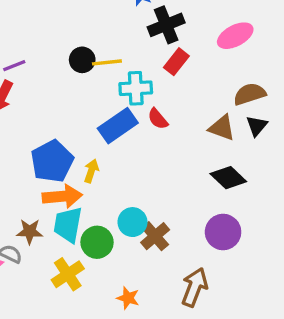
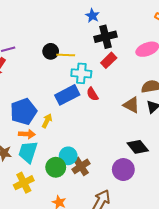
black diamond: (228, 178) -> (138, 147), moved
orange arrow: (62, 196) -> (27, 134), size x0.7
green circle: (97, 242) -> (56, 167), moved

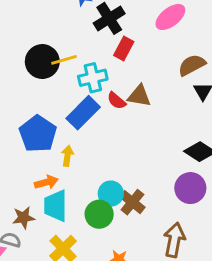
black circle: (51, 51) -> (42, 62), size x1.5
brown triangle: (131, 105) -> (139, 96), moved
blue pentagon: (24, 112) -> (38, 134), moved

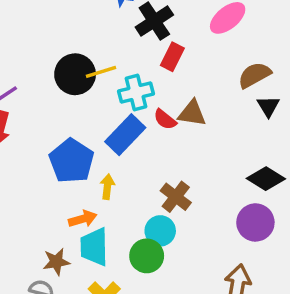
brown cross: (132, 202) -> (176, 197), moved

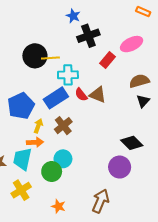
red rectangle: (172, 57) -> (107, 60), moved
brown cross: (176, 197) -> (63, 126), moved
orange arrow: (83, 219) -> (35, 142), moved

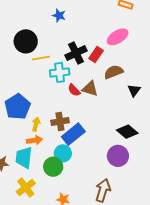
black cross: (88, 36) -> (76, 53), moved
black circle: (35, 56) -> (26, 41), moved
brown semicircle: (139, 81) -> (114, 72), moved
blue rectangle: (56, 98) -> (73, 134), moved
brown cross: (63, 126) -> (60, 121), turned 36

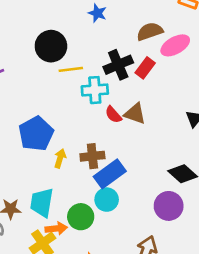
brown semicircle: (114, 72) -> (150, 31), moved
orange arrow: (34, 140) -> (56, 228), moved
cyan circle: (63, 153) -> (107, 200), moved

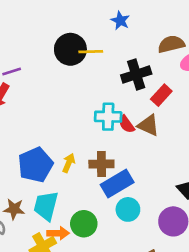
red rectangle: (145, 68) -> (161, 95), moved
yellow line: (71, 69) -> (91, 52), moved
cyan cross: (95, 90) -> (108, 117), moved
blue pentagon: (36, 134) -> (35, 165), moved
cyan circle: (107, 200) -> (128, 209), moved

